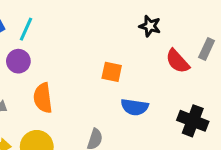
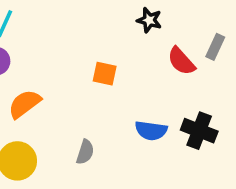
orange semicircle: (43, 98) -> (25, 104), turned 60
blue semicircle: (135, 107) -> (151, 131), moved

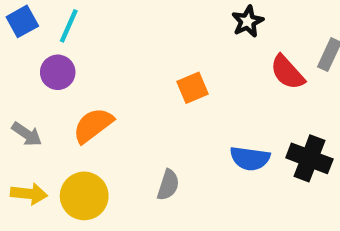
black star: (149, 20) -> (248, 21), turned 30
orange square: (105, 74) -> (192, 88), turned -35

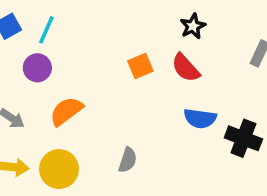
red semicircle: (287, 72) -> (186, 68), moved
orange square: (192, 88) -> (140, 66), moved
blue semicircle: (250, 158) -> (200, 118), moved

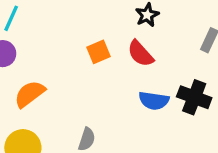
black cross: (243, 138) -> (194, 97), moved

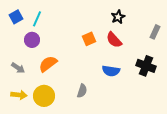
blue semicircle: (154, 101) -> (111, 71), moved

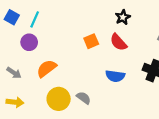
blue square: (16, 17) -> (12, 17), turned -32
gray semicircle: (82, 91) -> (84, 98), turned -72
yellow circle: (44, 96) -> (59, 99), moved

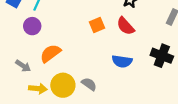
gray arrow: (14, 73) -> (23, 66), moved
yellow arrow: (15, 102) -> (38, 89), moved

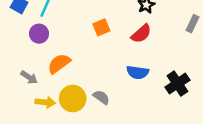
orange square: (97, 25) -> (101, 27), moved
red semicircle: (125, 26) -> (141, 34), turned -90
black cross: (162, 56) -> (177, 84), moved, turned 35

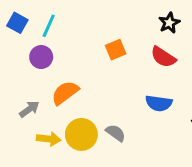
red semicircle: (141, 34) -> (163, 57), turned 75
gray arrow: (29, 77) -> (29, 109), turned -70

